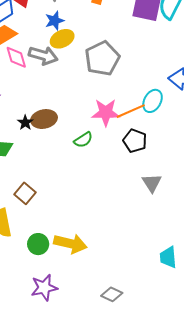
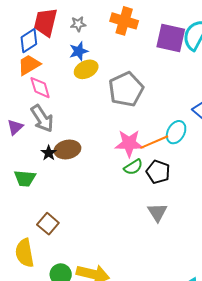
gray arrow: (43, 56) -> (42, 119), moved, turned 40
green semicircle: (83, 140) -> (133, 167), moved
gray triangle: (152, 183) -> (157, 212), moved

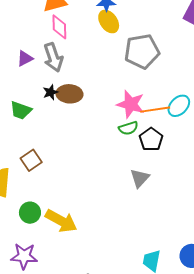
yellow ellipse: (86, 69) -> (109, 21), turned 65

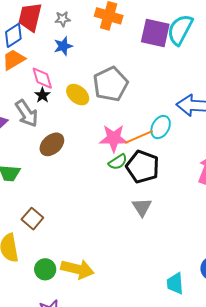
yellow ellipse: (109, 21) -> (78, 95), moved
pink diamond: (59, 27) -> (42, 78), moved
black star: (51, 92) -> (42, 95), moved
brown ellipse: (69, 94) -> (52, 144), turned -30
black pentagon: (151, 139) -> (143, 167), size x1.4

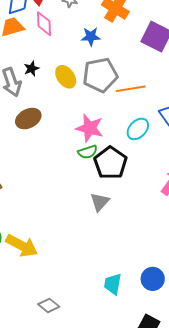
blue star: (63, 46) -> (91, 37), moved
pink diamond: (42, 78) -> (44, 24), moved
orange line: (139, 137) -> (131, 89), moved

